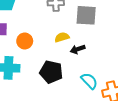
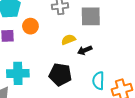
orange circle: (25, 41) -> (30, 26), moved
cyan semicircle: (89, 81) -> (98, 81), turned -132

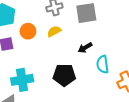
yellow semicircle: (68, 40) -> (54, 31), moved
cyan semicircle: (98, 81) -> (103, 64), moved

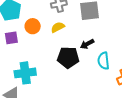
black pentagon: (64, 75) -> (68, 58), moved

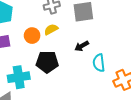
orange circle: (33, 26) -> (32, 36), moved
black pentagon: (68, 58) -> (47, 62), moved

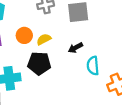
yellow semicircle: (51, 29) -> (44, 39), moved

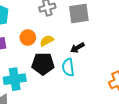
cyan semicircle: (93, 66) -> (68, 67), moved

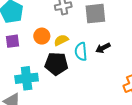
black arrow: (77, 48) -> (103, 48), moved
cyan semicircle: (68, 67) -> (81, 52), moved

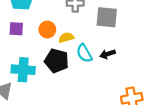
cyan semicircle: (81, 52) -> (84, 53), turned -36

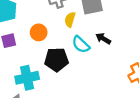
yellow semicircle: (66, 38) -> (70, 19), moved, turned -40
black arrow: (107, 54) -> (103, 39), turned 64

